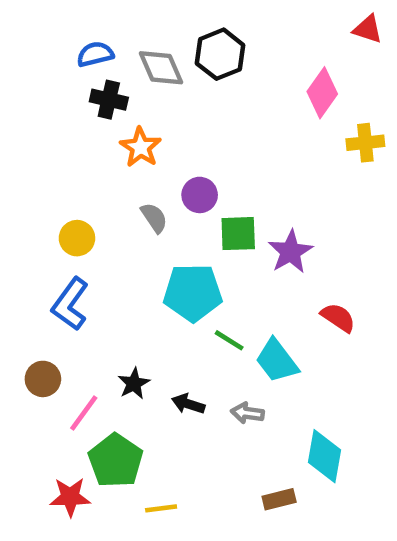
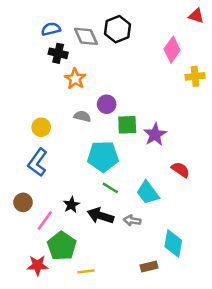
gray semicircle: (154, 218) -> (82, 116), turned -42
green line: (229, 340) -> (110, 188), moved
black arrow: (188, 404) -> (101, 216), size x1.5

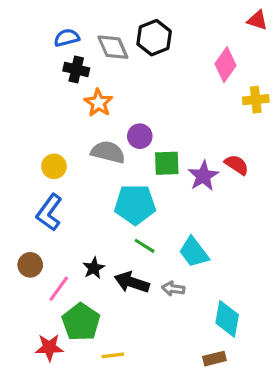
gray semicircle: (82, 116) -> (108, 152), size x1.5
red semicircle: (181, 170) -> (237, 165), moved
brown rectangle: (149, 267) -> (214, 359), moved

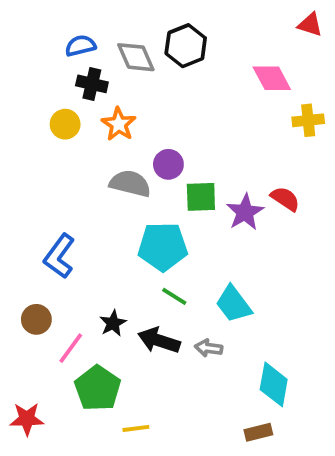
pink diamond: (226, 65) -> (272, 78), turned -64
yellow circle: (54, 166) -> (65, 124), moved
red star: (49, 347) -> (27, 419), moved

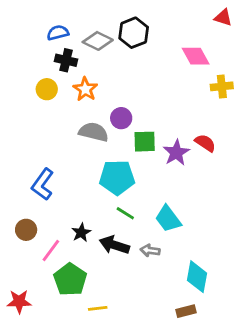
gray diamond: (136, 57) -> (98, 41), turned -40

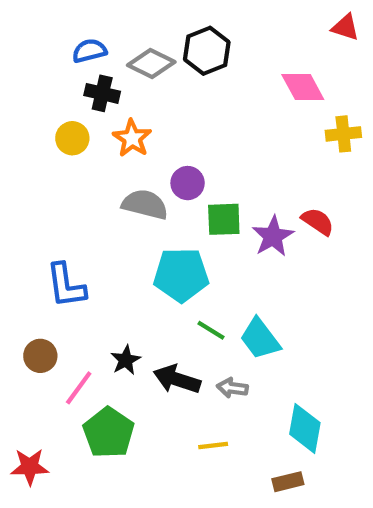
blue L-shape: (43, 184) -> (66, 285), turned -44
green line: (125, 213) -> (211, 330), moved
yellow line: (98, 308) -> (213, 445), moved

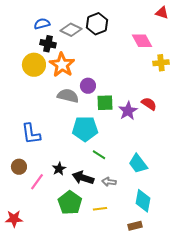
yellow circle: (72, 138) -> (34, 65), size x1.5
orange star: (132, 138) -> (62, 65), size x1.4
cyan trapezoid: (260, 339) -> (138, 164), moved
green pentagon: (109, 433) -> (70, 203), moved

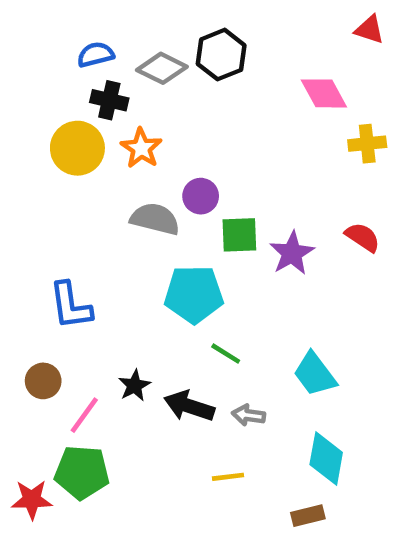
orange star: (62, 65) -> (141, 148), size x0.7
red semicircle: (149, 104) -> (363, 237), moved
green pentagon: (70, 203) -> (82, 472), moved, turned -30

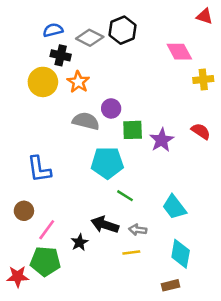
black star: (134, 386) -> (80, 242), moved
yellow line: (228, 477) -> (131, 252), moved

